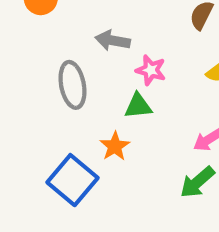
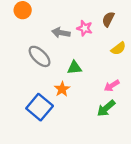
pink star: (151, 70) -> (85, 28), moved
gray ellipse: (72, 85) -> (40, 56), turned -35

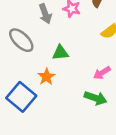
gray arrow: (61, 33) -> (45, 14), turned -120
green arrow: (106, 108) -> (96, 98), turned -120

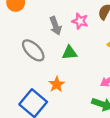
green triangle: (60, 53) -> (70, 53), moved

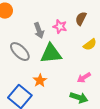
green triangle: (70, 53) -> (51, 54), size x1.6

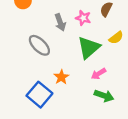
green triangle: (51, 54) -> (89, 48), moved, turned -35
pink arrow: (84, 78) -> (99, 74), moved

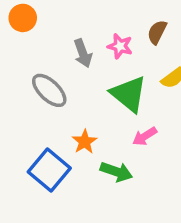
green triangle: (89, 48) -> (129, 94), turned -40
green arrow: (104, 96) -> (116, 172), moved

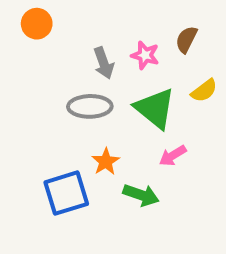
gray ellipse: (49, 90) -> (90, 106), moved, turned -45
blue square: (49, 170) -> (66, 193), turned 33

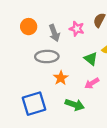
orange circle: (37, 24) -> (29, 27), moved
green triangle: (155, 108) -> (91, 59), moved, size x0.6
orange star: (106, 162) -> (61, 78), moved

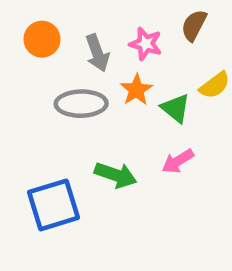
orange star: (61, 78) -> (136, 90), moved
green arrow: (75, 105) -> (116, 175), moved

